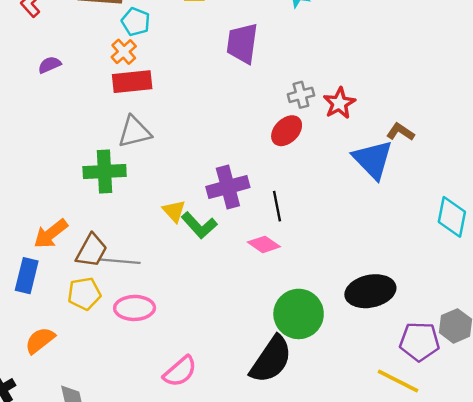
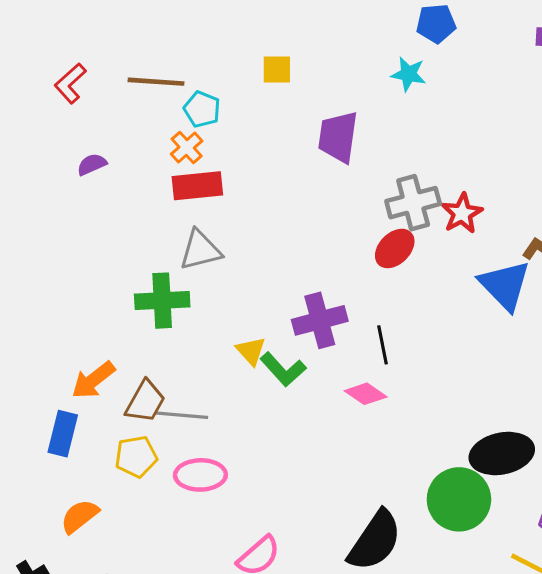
gray cross: (301, 95) -> (413, 203), size x1.6
green circle: (299, 314) -> (459, 499), moved

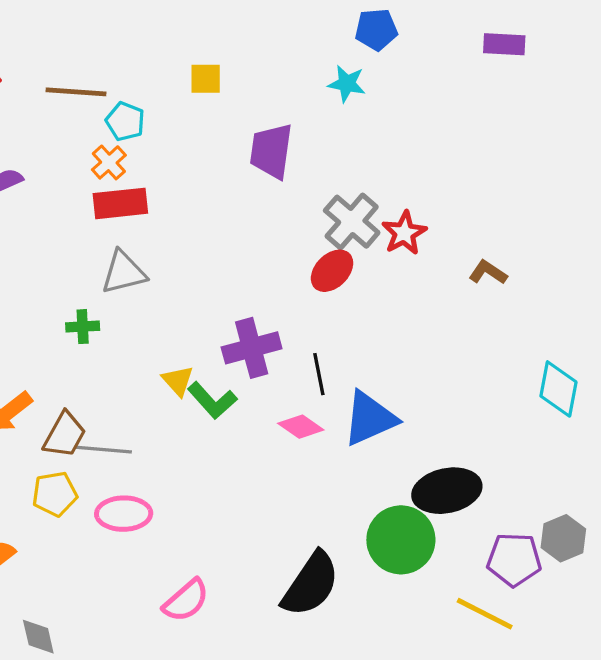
gray cross: (413, 203) -> (352, 222), turned -34
blue triangle: (505, 285) -> (370, 418), moved, turned 50
green cross: (162, 301) -> (83, 327), size x0.6

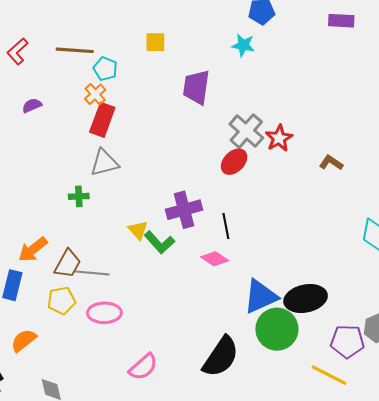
red rectangle: (120, 203) -> (102, 120), turned -64
blue triangle: (370, 418) -> (261, 296), moved

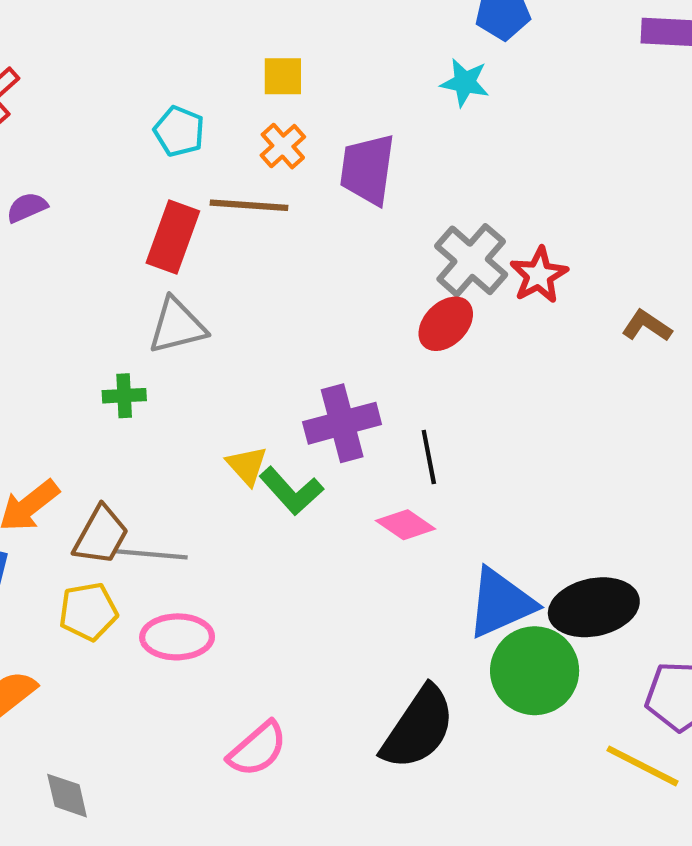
brown line: (75, 50) -> (249, 205), moved
orange cross: (95, 94) -> (283, 146), moved

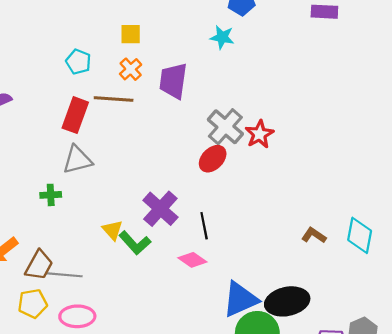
brown L-shape: (647, 326) -> (314, 235), moved
purple cross: (342, 423) -> (160, 209), turned -33

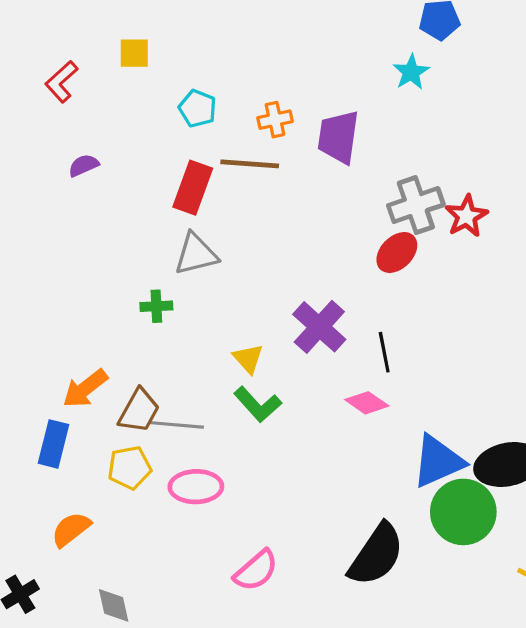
yellow square: (131, 34) -> (134, 53), moved
cyan star: (222, 37) -> (411, 72), turned 30
orange cross: (131, 69) -> (275, 120), turned 30
gray cross: (225, 127) -> (416, 205), turned 30
green L-shape: (135, 243) -> (258, 404), moved

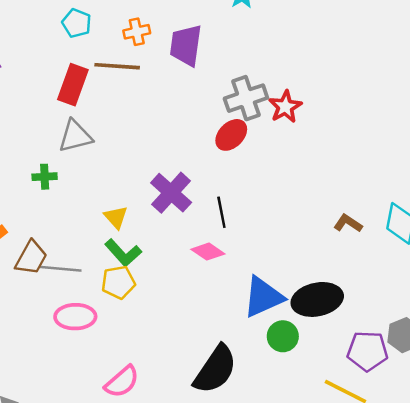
yellow pentagon: (129, 468) -> (118, 282), moved
green circle: (463, 512) -> (283, 336), size x0.6

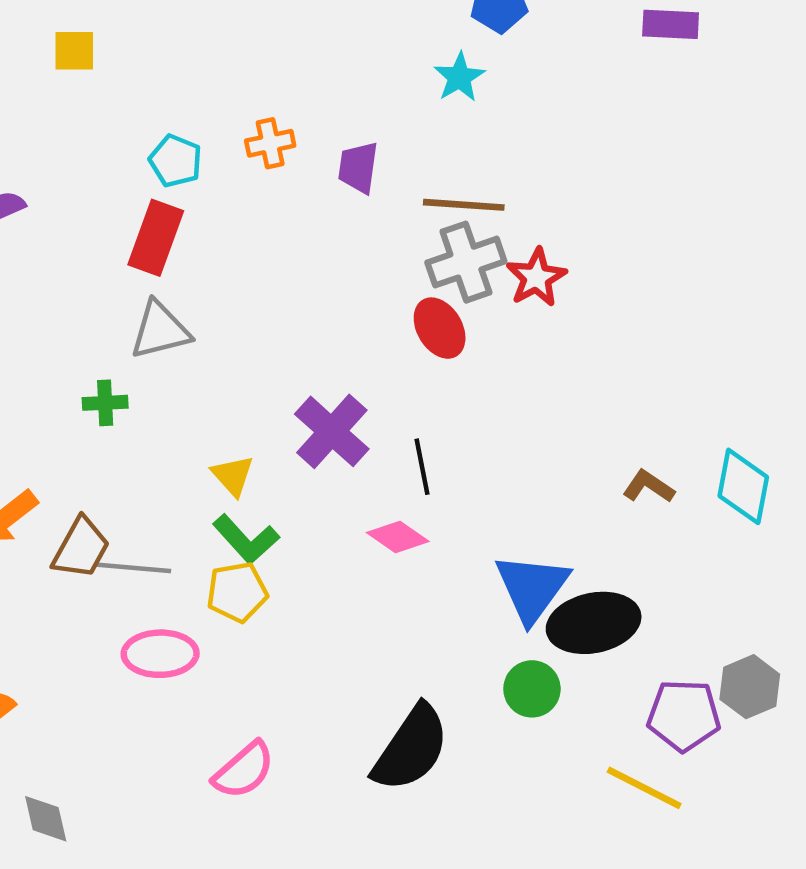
cyan pentagon: (77, 23) -> (176, 161), moved
purple trapezoid: (186, 45) -> (358, 167), size x0.7
brown line: (117, 66) -> (464, 205), moved
red ellipse: (231, 135) -> (440, 328), turned -76
blue triangle: (263, 297) -> (532, 588), moved, turned -30

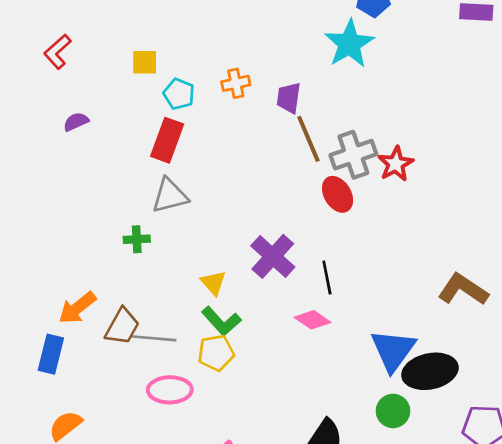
yellow square: (74, 51) -> (145, 62), moved
cyan star: (459, 77) -> (349, 44), size x1.6
brown line: (464, 205) -> (308, 139), moved, turned 63
brown L-shape: (649, 486) -> (463, 289), size x1.6

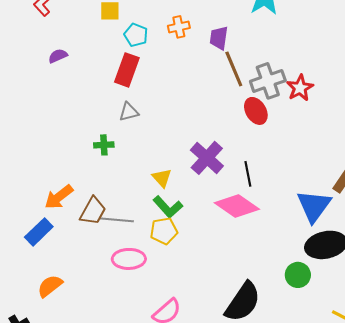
gray triangle: (170, 196) -> (129, 112), size x0.7
pink diamond: (312, 320) -> (237, 206), size x1.6
blue triangle: (393, 350) -> (314, 206), moved
blue rectangle: (51, 354) -> (39, 232), turned 32

